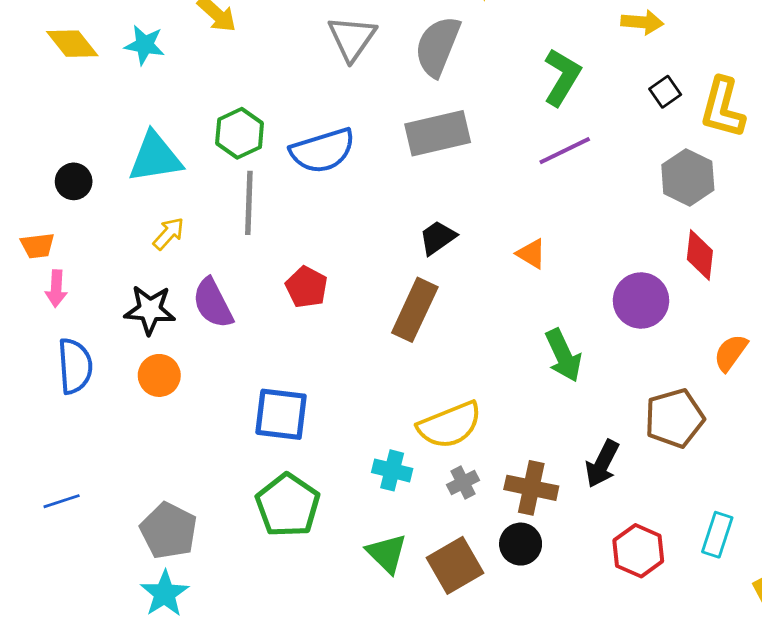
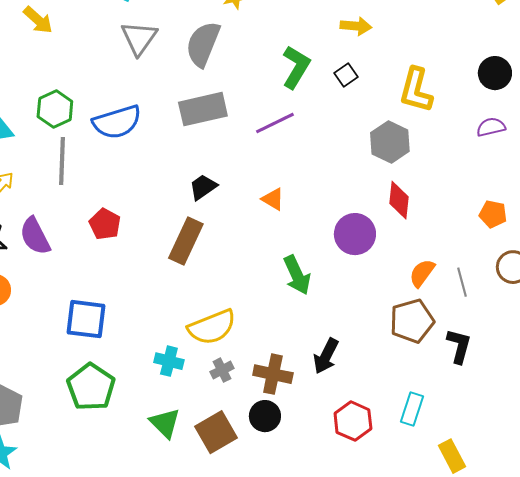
black square: (665, 92) -> (346, 75), moved
purple line: (565, 151) -> (275, 123), moved
brown pentagon: (674, 418) -> (412, 321), moved

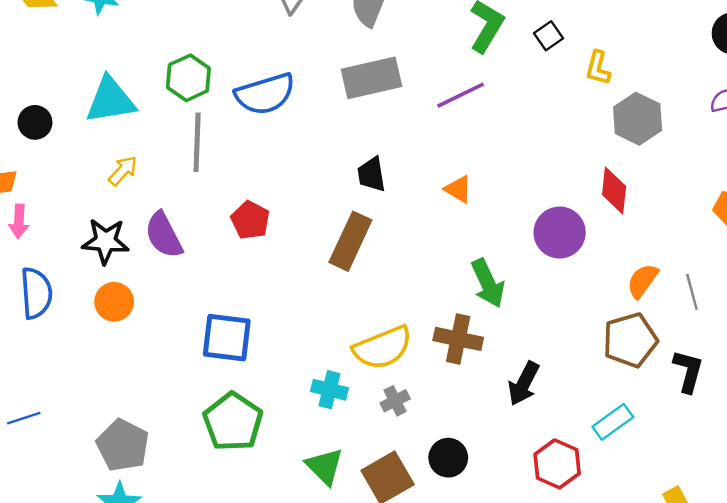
yellow L-shape: (416, 90) -> (598, 68), moved, size x0.6
gray hexagon: (390, 142) -> (638, 119), moved
black trapezoid: (203, 187) -> (372, 174), turned -64
brown cross: (273, 374) -> (458, 339), moved
cyan rectangle: (412, 409) -> (613, 422), moved, turned 36

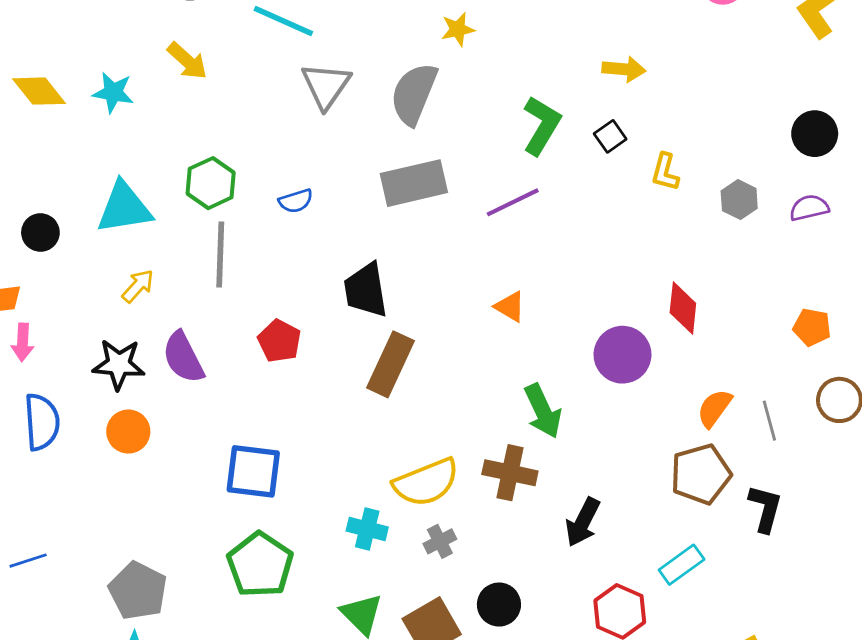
blue semicircle: (265, 94) -> (296, 201), size x0.5
gray hexagon: (638, 119) -> (739, 200), moved, size x0.7
black trapezoid: (372, 174) -> (366, 290), moved, size x1.4

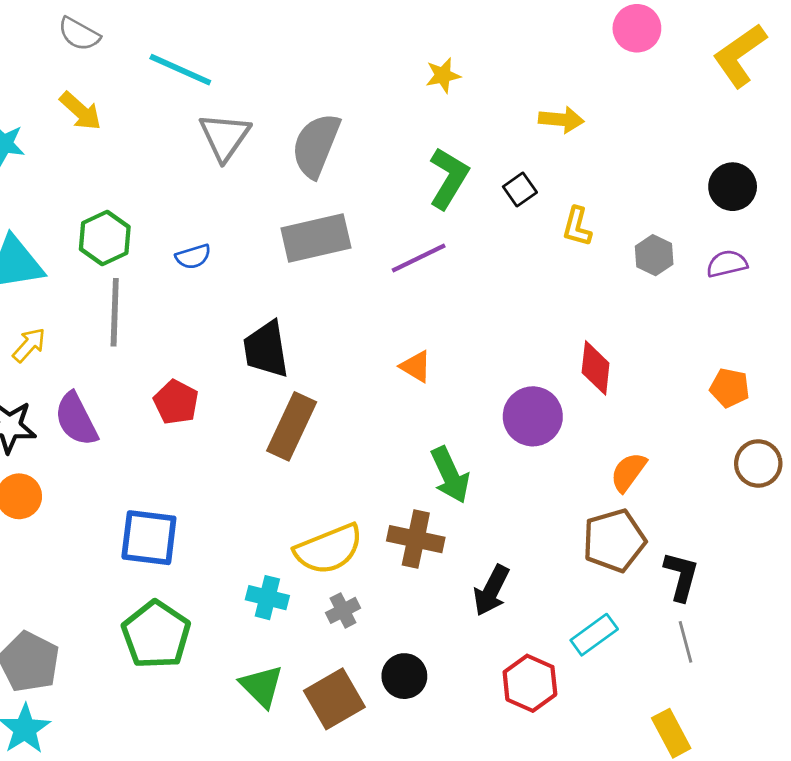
yellow star: (458, 29) -> (443, 75), moved
yellow arrow: (624, 69) -> (561, 120), moved
gray line: (769, 421) -> (685, 642), moved

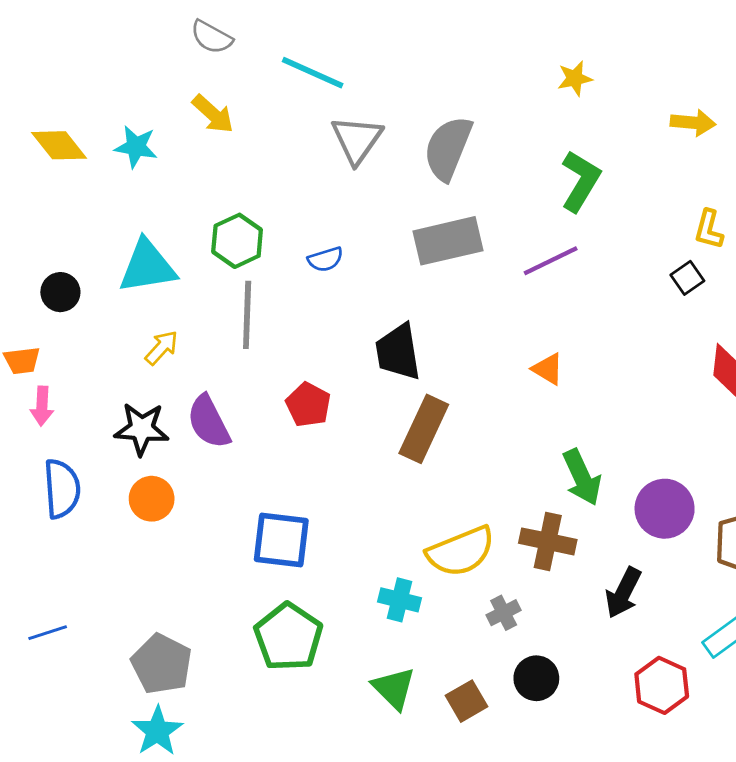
black square: (520, 190) -> (687, 278), moved
purple circle: (533, 416) -> (665, 509), moved
gray cross: (343, 610) -> (504, 613), moved
brown square: (334, 699) -> (467, 701), size x0.7

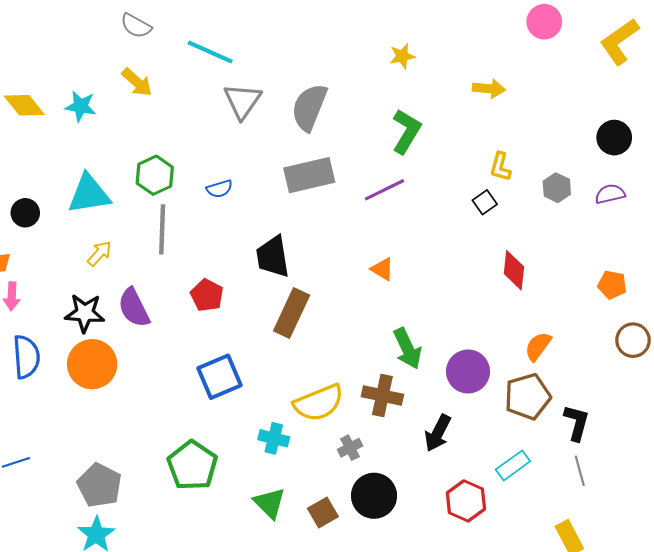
orange circle: (152, 499) -> (92, 364), size x1.5
blue square: (281, 540) -> (219, 377), moved, turned -30
black circle: (536, 678) -> (374, 496), size x1.4

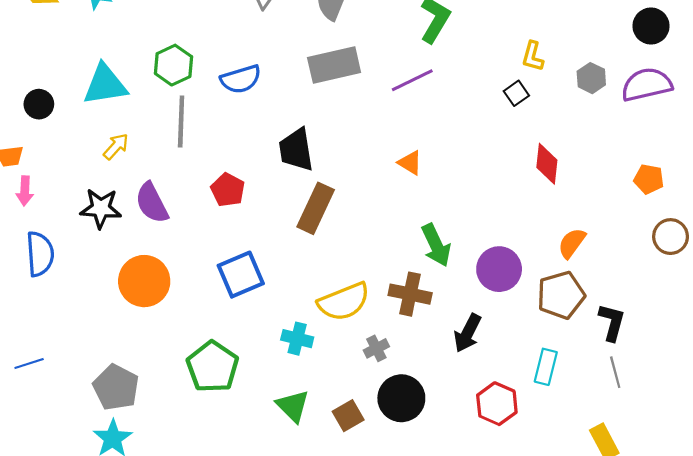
blue semicircle: (219, 189) -> (241, 79), size x1.5
purple semicircle: (610, 194) -> (647, 85), size x1.6
orange circle: (92, 364) -> (144, 281), moved
cyan rectangle: (513, 465) -> (546, 367), turned -40

